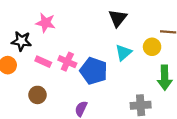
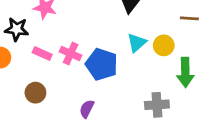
yellow circle: (152, 47) -> (164, 45), moved

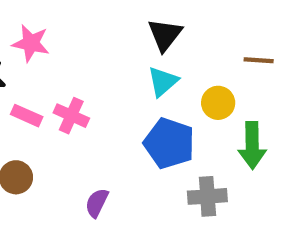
cyan triangle: (137, 43) -> (163, 82), moved
blue pentagon: (102, 64) -> (169, 143), moved

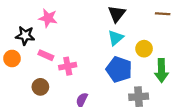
brown line: (259, 60) -> (163, 14), moved
pink cross: (71, 116) -> (68, 66), moved, turned -35

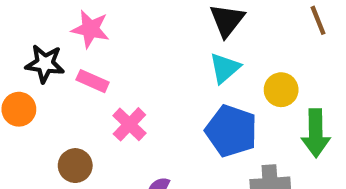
brown line: (163, 14) -> (318, 20), turned 64
pink rectangle: (46, 55) -> (93, 81), moved
pink cross: (68, 66) -> (129, 124), turned -35

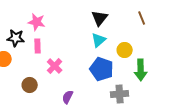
pink rectangle: (93, 81) -> (38, 46), turned 64

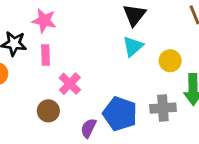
blue pentagon: (102, 69) -> (120, 114), moved
brown circle: (30, 85) -> (48, 111), moved
gray cross: (120, 94) -> (163, 108), moved

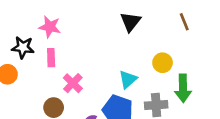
cyan triangle: (133, 46) -> (128, 79), moved

